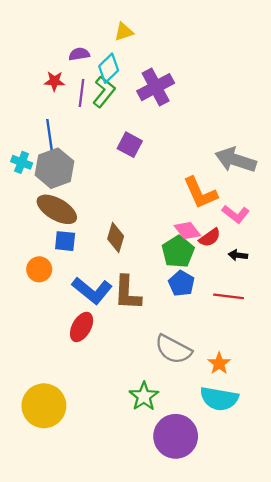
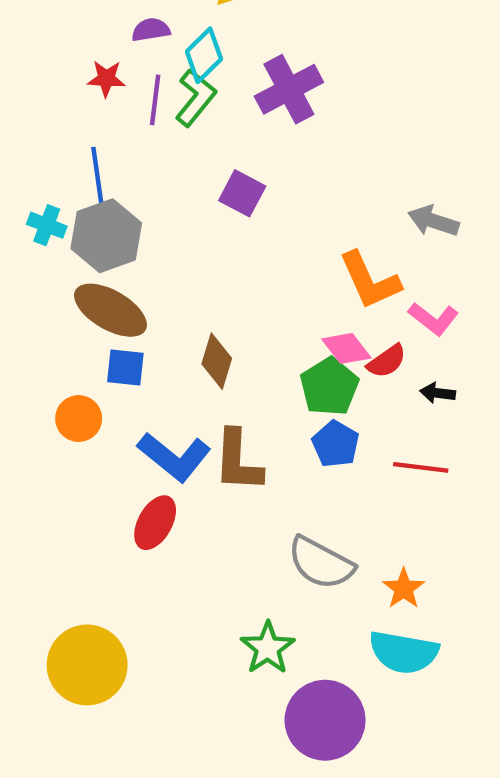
gray arrow: (236, 160) -> (433, 221), size x0.7

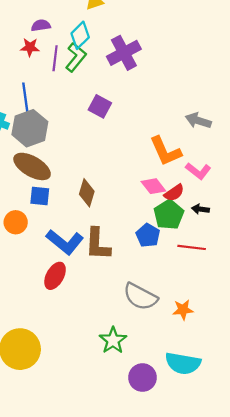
purple semicircle: (151, 30) -> (41, 25), moved
green pentagon: (329, 387) -> (169, 215), moved
orange star: (404, 588) -> (183, 310), turned 30
cyan semicircle: (404, 652) -> (183, 363), moved
purple circle: (325, 720) -> (142, 378), size x0.7

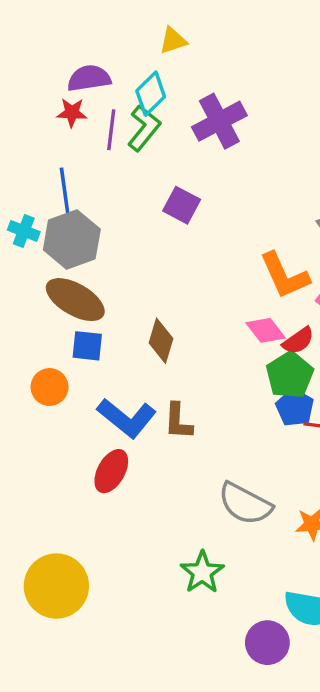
purple semicircle: (41, 25) -> (89, 78), size x1.4
blue pentagon: (148, 235) -> (295, 408), moved
brown L-shape: (98, 244) -> (178, 421), size x0.7
purple circle: (142, 378) -> (267, 643), moved

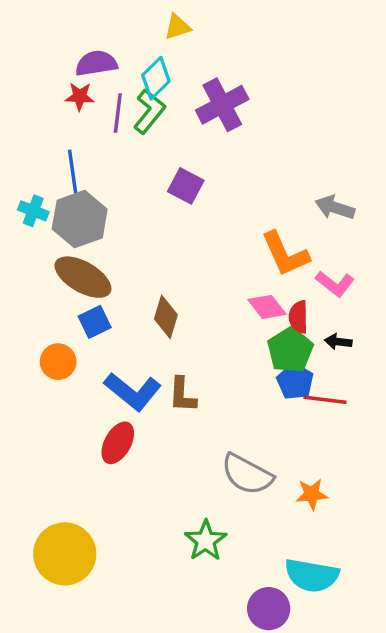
red semicircle: (298, 341) -> (298, 317), turned 124
blue square: (87, 346) -> (95, 322), turned -32

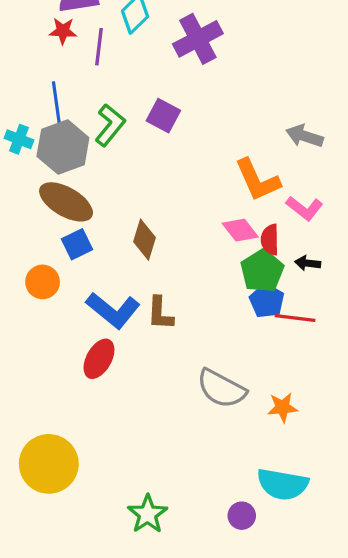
green L-shape: (149, 111) -> (110, 125), moved
green star: (206, 541) -> (148, 514), moved
purple circle: (269, 609) -> (242, 516), size x0.7

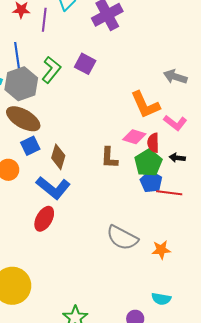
pink diamond: (240, 230) -> (134, 137), turned -35
brown diamond: (144, 240) -> (58, 157), moved
brown L-shape: (160, 313) -> (109, 158), moved
cyan semicircle: (283, 484) -> (161, 299), size x0.6

